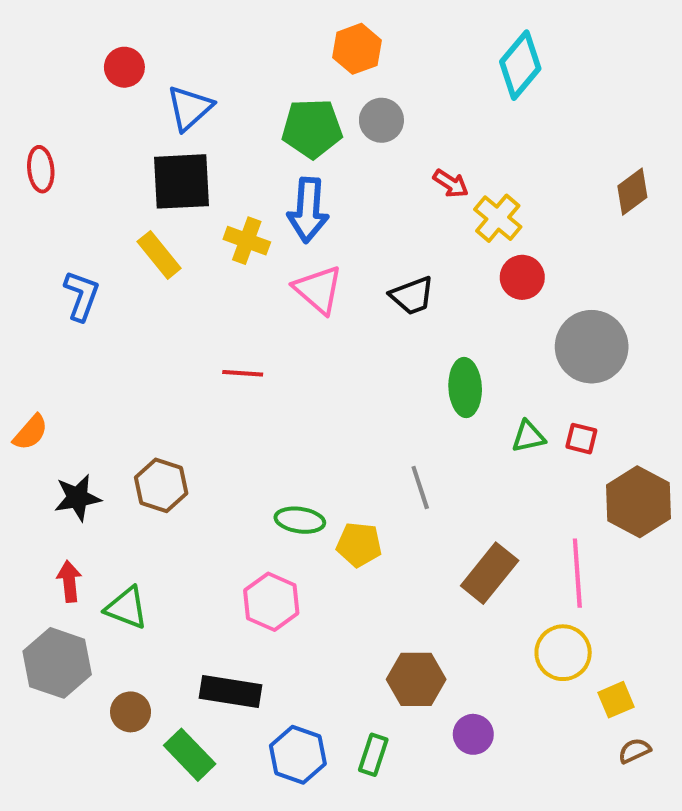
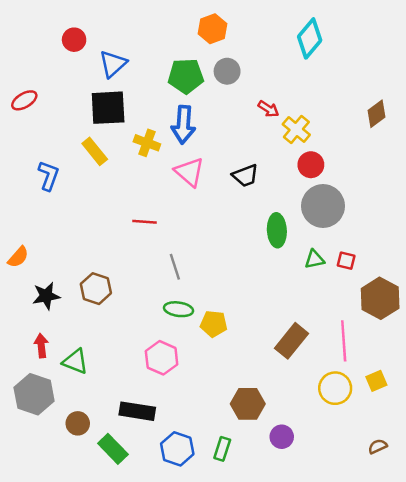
red ellipse: (41, 169) -> (24, 100), turned 65
gray circle: (592, 347) -> (323, 206), moved
gray line: (420, 487) -> (175, 267), moved
yellow square: (616, 700) -> (376, 381), moved

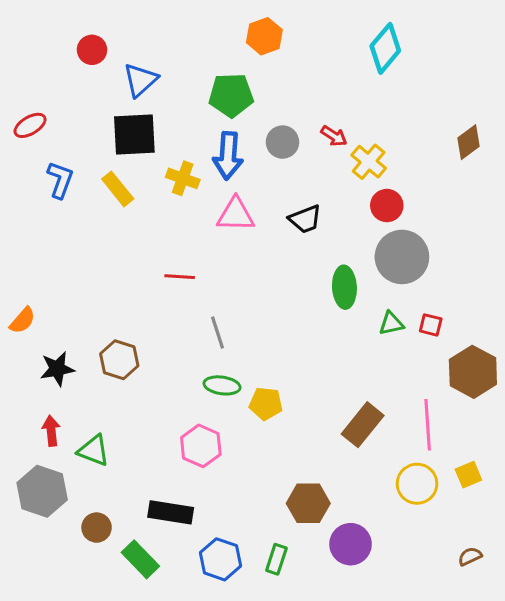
gray circle: (227, 71) -> (282, 142), moved
pink triangle: (189, 172) -> (236, 215), turned -40
blue L-shape: (49, 176) -> (60, 180), moved
purple circle: (282, 437) -> (351, 544), size x1.4

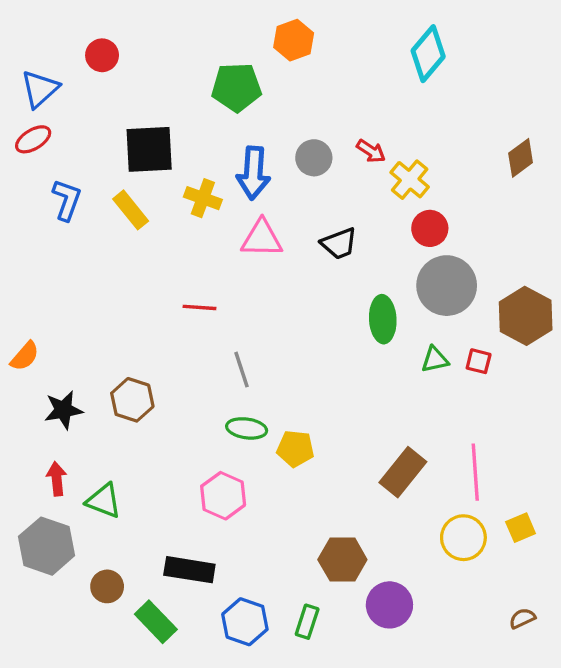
blue triangle: (140, 80) -> (40, 89), moved
green pentagon: (231, 95) -> (237, 87), moved
brown hexagon: (473, 372) -> (526, 316), moved

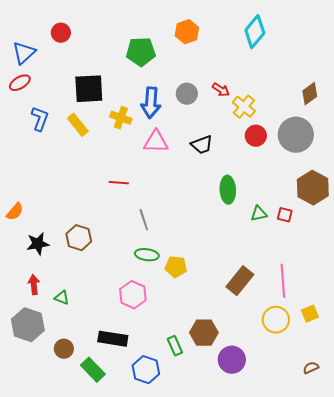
orange hexagon: (294, 40) -> (187, 32), moved
gray circle: (447, 286) -> (296, 135), moved
green triangle: (104, 501) -> (62, 298), size x0.7
green rectangle: (307, 622) -> (175, 346), moved, turned -42

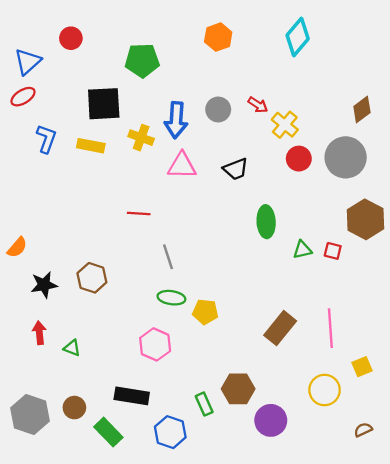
green pentagon: (141, 52) -> (142, 60), moved
yellow rectangle: (78, 125) -> (91, 146), turned -40
yellow circle: (276, 320) -> (325, 390), moved
gray hexagon: (28, 325) -> (30, 415), moved

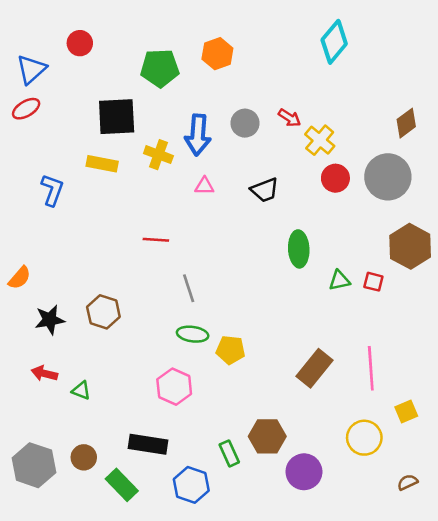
orange hexagon: (218, 37) -> (217, 54), moved
blue L-shape: (46, 139) -> (52, 190), moved
pink triangle: (182, 166) -> (204, 186), size x0.6
red arrow: (39, 333) -> (44, 373), turned -70

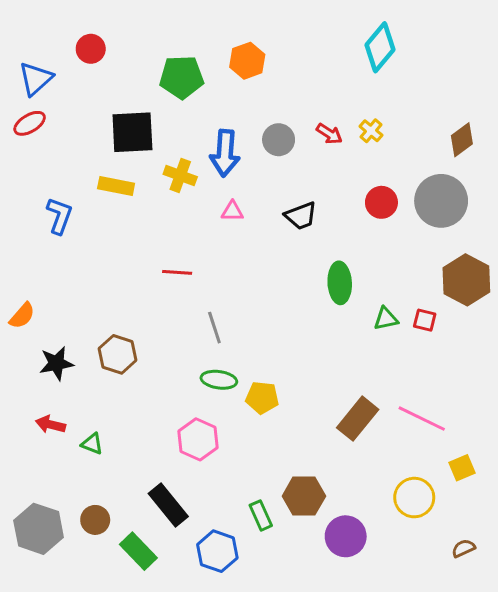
yellow cross: (320, 140) -> (371, 131), moved, size x0.7
pink line: (371, 368) -> (422, 419), turned -60
black rectangle: (148, 444) -> (168, 505), turned 42

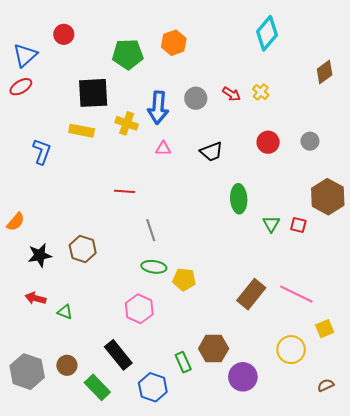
brown diamond: (462, 140) -> (325, 72), moved
gray circle: (441, 201) -> (310, 141), size x0.5
green triangle: (386, 319) -> (271, 224), turned -48

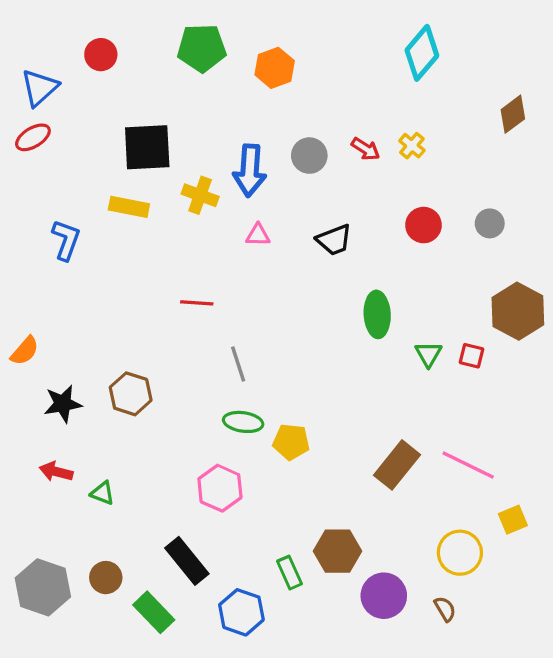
green pentagon: (128, 54) -> (202, 48), moved
brown semicircle: (326, 385) -> (445, 609), moved, turned 84

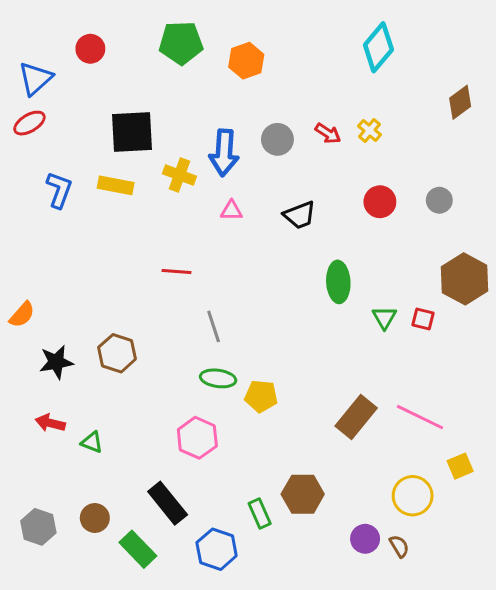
blue L-shape: (66, 240) -> (59, 190), moved
gray hexagon: (43, 587) -> (38, 527), size x0.7
purple circle: (384, 596) -> (365, 539), moved, size x0.7

